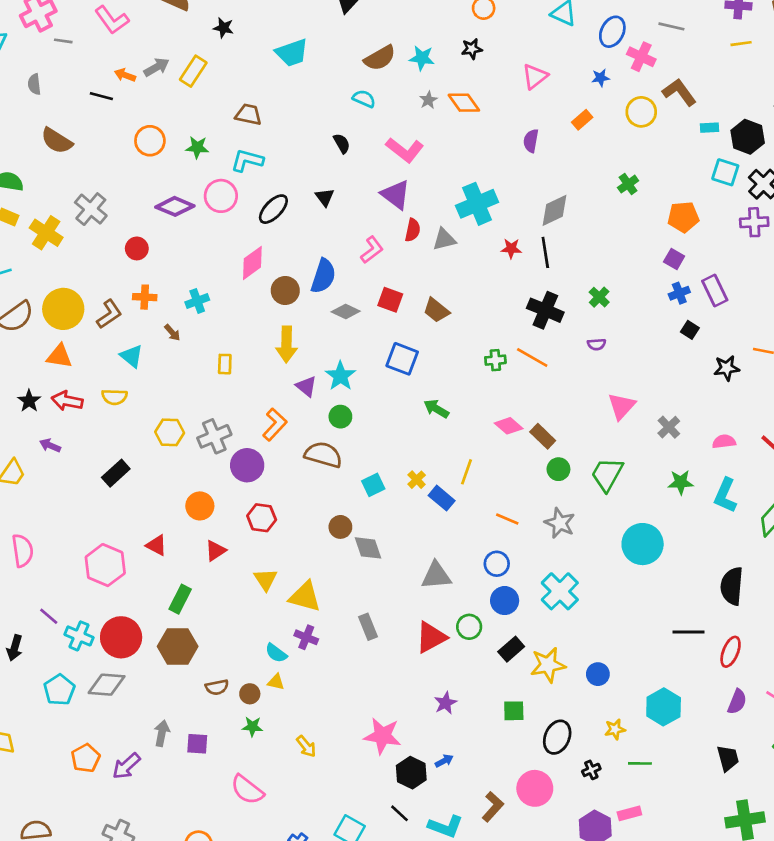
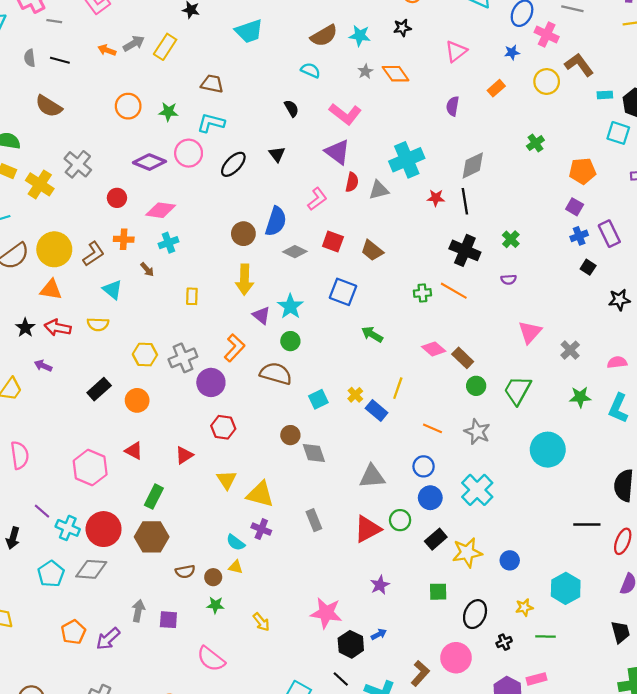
black line: (101, 96) -> (60, 60), moved
pink diamond: (252, 263) -> (161, 210), moved, turned 44
orange circle: (200, 506) -> (137, 400), moved

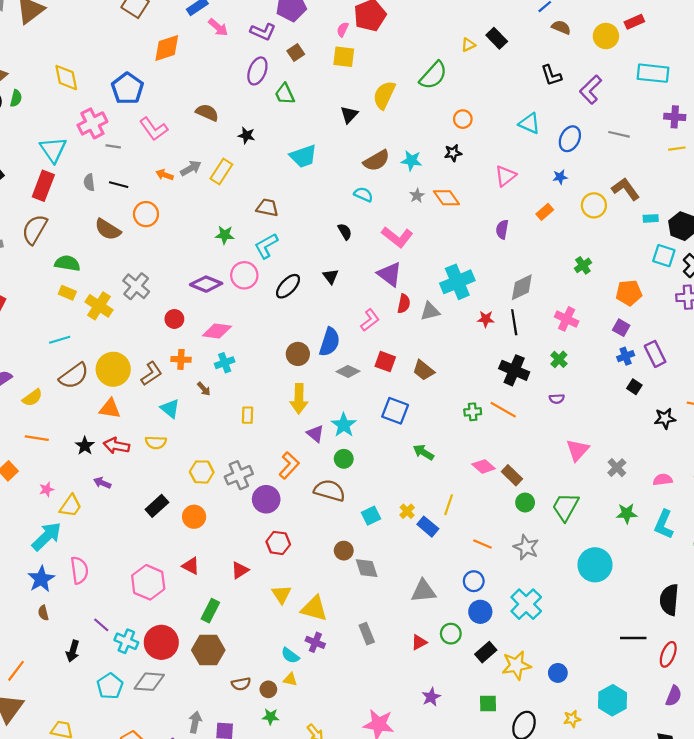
pink cross: (547, 35) -> (567, 319), moved
orange circle: (128, 106) -> (146, 214), moved
cyan L-shape: (211, 123) -> (266, 246), turned -44
red triangle: (368, 529) -> (419, 642), size x0.6

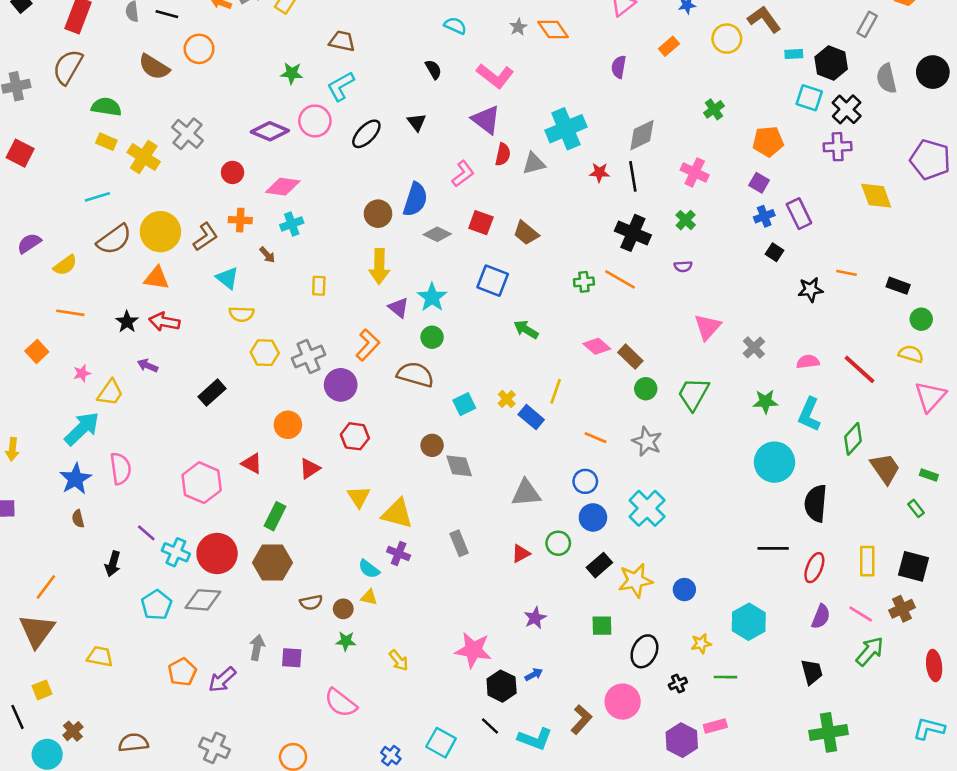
yellow semicircle: (156, 442) -> (242, 314), moved
orange circle: (194, 517) -> (288, 425), moved
cyan circle: (595, 565) -> (774, 462), moved

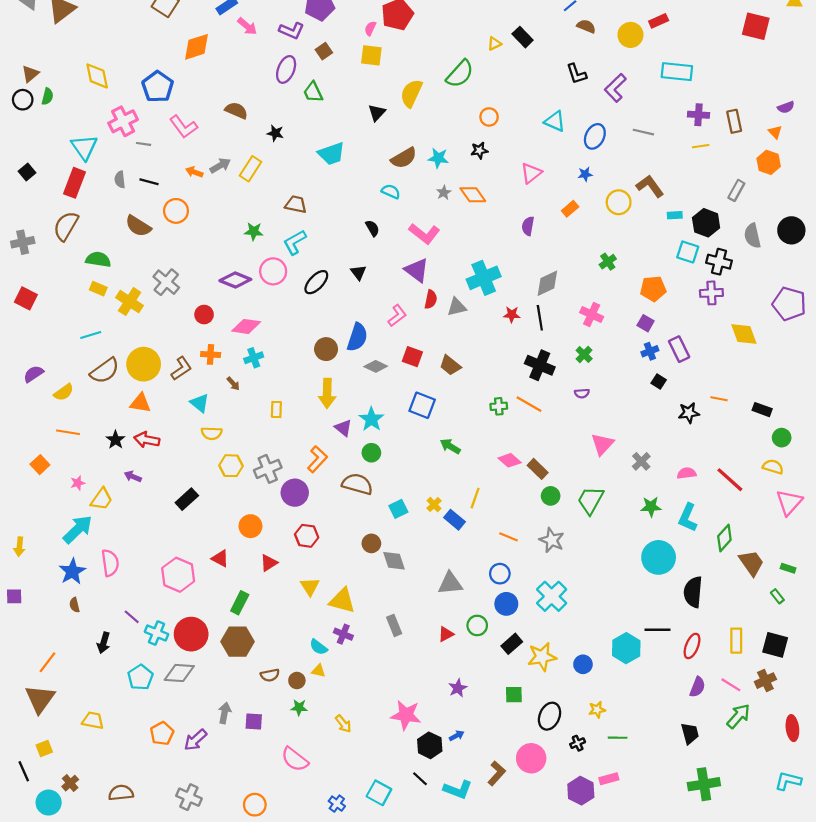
black cross: (847, 109) -> (719, 262), turned -30
cyan hexagon: (749, 622) -> (626, 648), moved

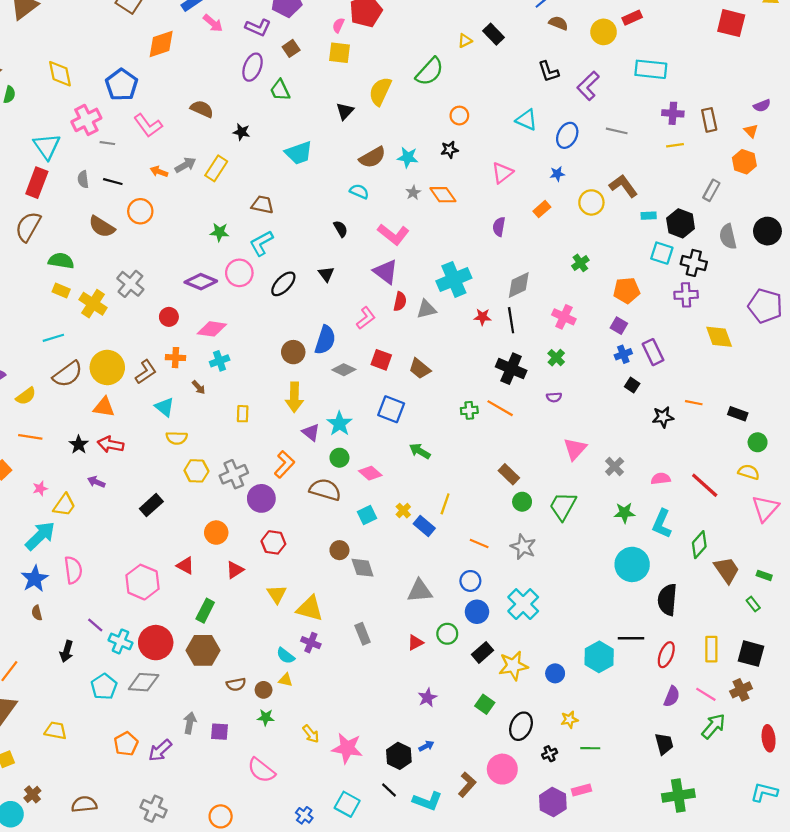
pink diamond: (510, 460) -> (370, 473), moved
green square: (514, 695) -> (485, 704), turned 36
pink star: (406, 715) -> (347, 748), moved

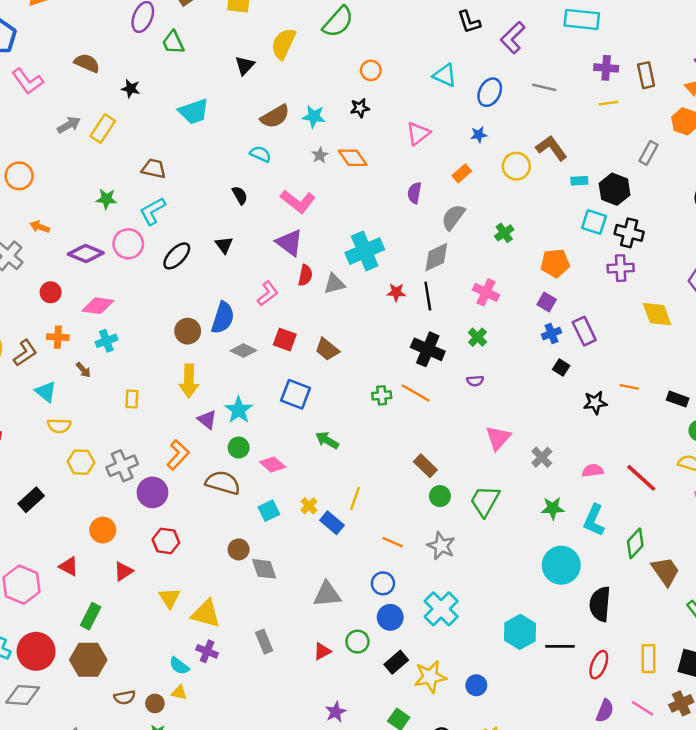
orange arrow: (159, 172) -> (40, 227), moved
gray semicircle: (728, 237) -> (453, 217), moved, turned 50
cyan hexagon: (599, 657) -> (520, 632), moved

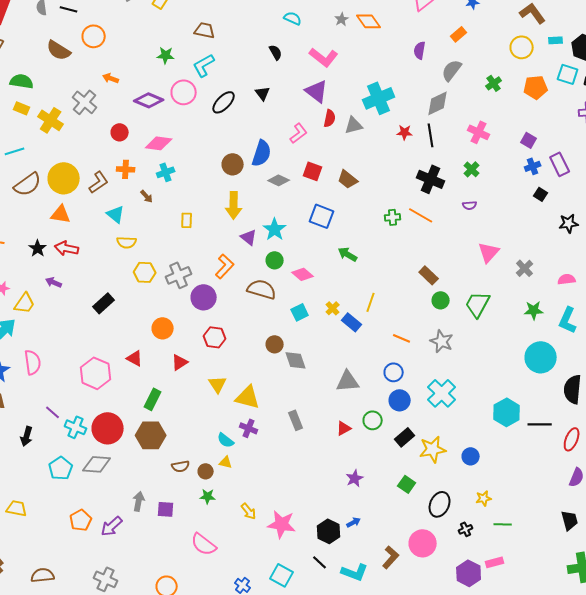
yellow circle: (516, 166) -> (522, 47), moved
orange pentagon: (555, 263) -> (536, 87), moved

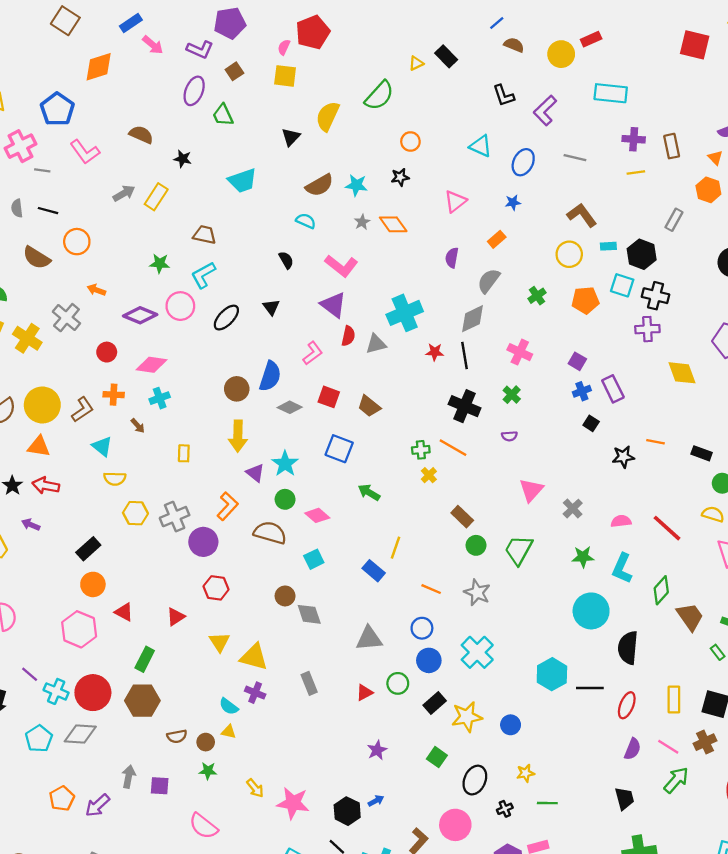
yellow cross: (333, 308) -> (429, 475), moved
orange circle: (163, 328) -> (93, 584), moved

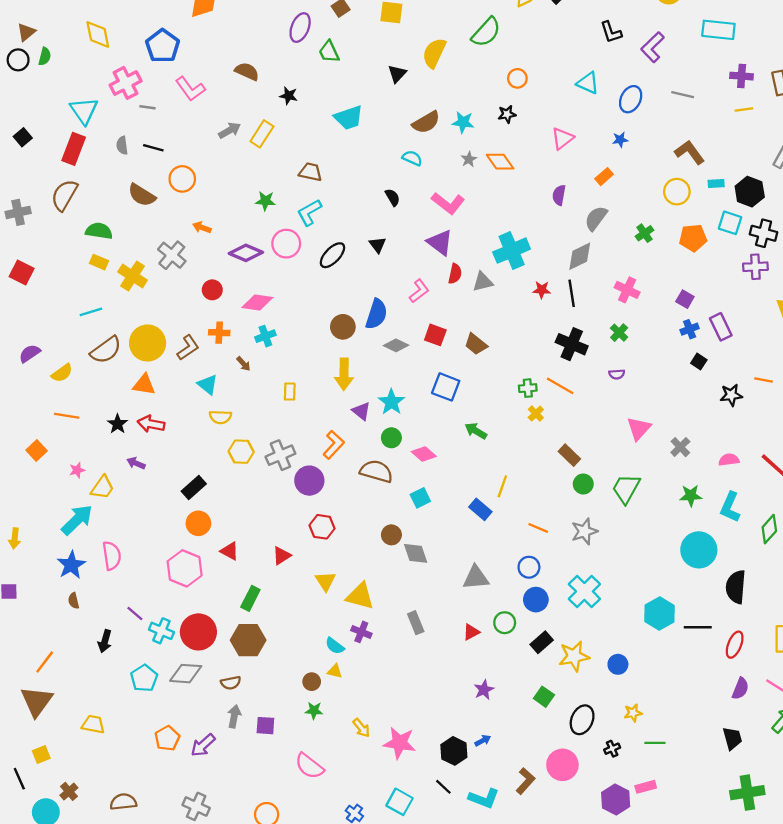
gray star: (477, 593) -> (584, 531), turned 30
brown semicircle: (177, 736) -> (231, 683), moved

